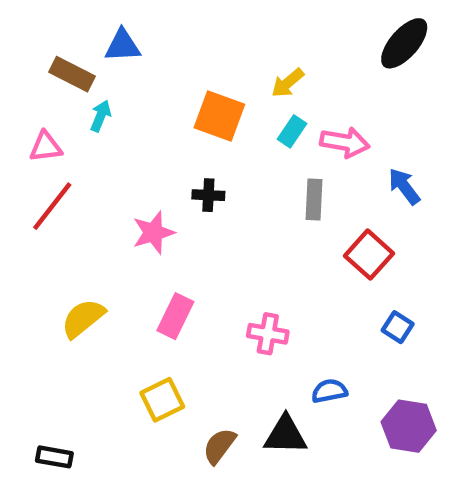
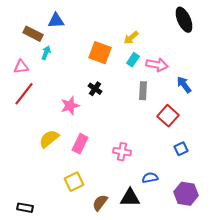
black ellipse: (404, 43) -> (184, 20), turned -65
black cross: (208, 195) -> (95, 89), turned 32
yellow semicircle: (83, 318) -> (49, 139), moved
blue square: (398, 327) -> (181, 149), turned 32

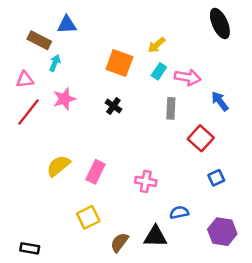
pink star: (70, 106) -> (64, 99), moved

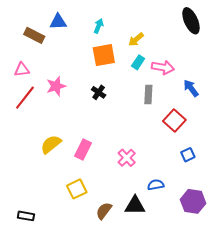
cyan arrow: (55, 63) -> (99, 26), moved
orange square: (119, 63) -> (104, 55), turned -30
pink cross: (146, 181) -> (127, 158), turned 36

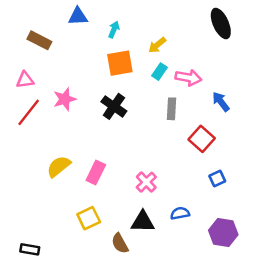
blue triangle: (58, 22) -> (78, 16), moved
black cross: (99, 92) -> (114, 106), size x1.5
black triangle: (135, 206) -> (143, 222), moved
brown semicircle: (104, 211) -> (120, 243), turned -66

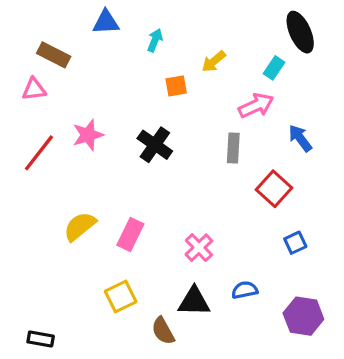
orange square: (120, 63) -> (176, 86), moved, size x0.6
cyan rectangle: (160, 72) -> (274, 68), moved
pink arrow: (188, 78) -> (256, 106), turned -35
pink triangle: (25, 80) -> (34, 89), moved

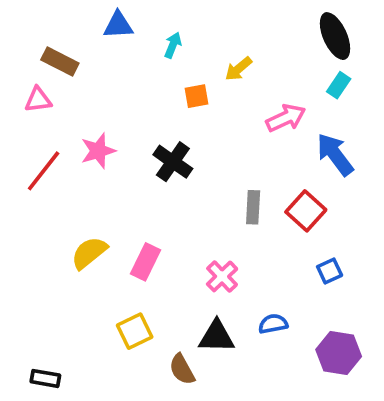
cyan rectangle: (274, 68) -> (339, 85), moved
blue arrow: (300, 138) -> (335, 154), size x1.4
gray rectangle: (233, 148) -> (253, 207), moved

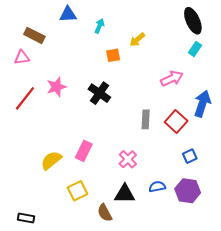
pink arrow: (286, 118) -> (172, 78), moved
blue arrow: (335, 154) -> (202, 104), moved, turned 55
yellow semicircle: (89, 253) -> (51, 160), moved
purple hexagon: (339, 353) -> (188, 191), moved

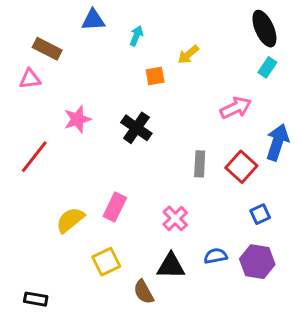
red line: (25, 98) -> (34, 157), moved

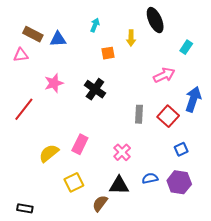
blue triangle: (93, 20) -> (58, 39), moved
black ellipse: (264, 29) -> (155, 20), moved
yellow arrow: (188, 54) -> (131, 38), turned -49
brown semicircle: (144, 292) -> (100, 203), turned 66

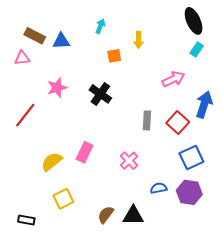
black ellipse: (155, 20) -> (194, 21), moved
blue square: (181, 149) -> (191, 157), size x1.6
yellow square: (74, 182) -> (63, 199), moved
black triangle: (119, 185) -> (133, 216), moved

